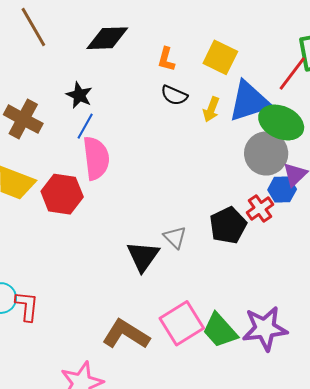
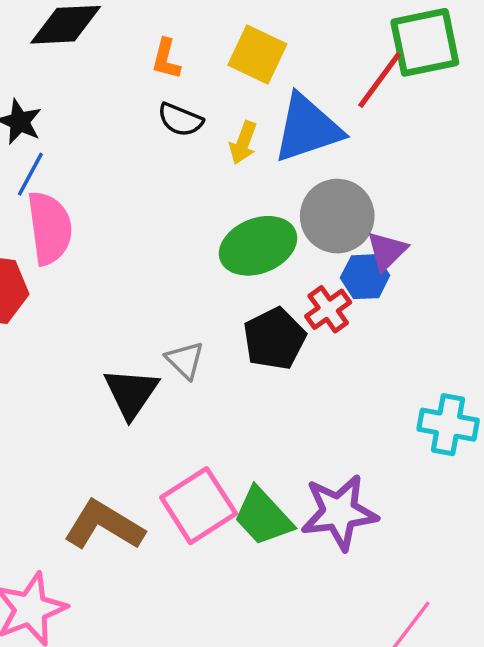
green ellipse: (281, 123) -> (258, 246), moved, turned -45

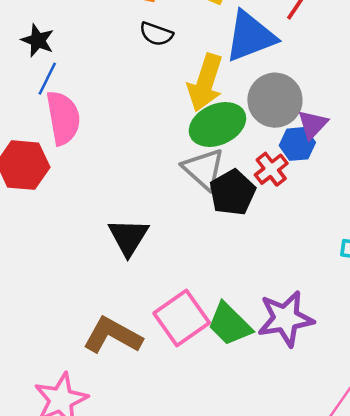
yellow arrow: (243, 143) -> (205, 83), moved, size x1.8
gray triangle: (185, 360) -> (204, 169), moved, size x1.5

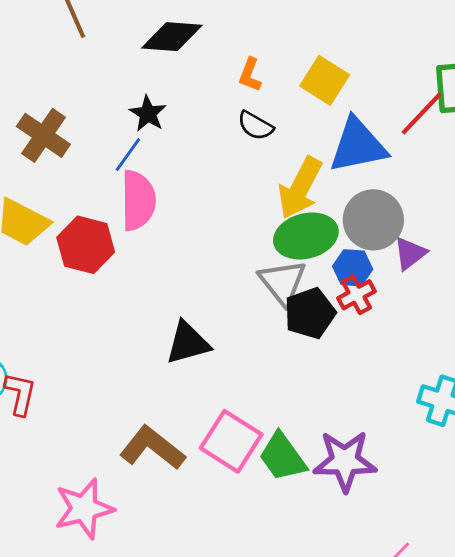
black star: (38, 40) -> (148, 114), moved
blue hexagon: (297, 144) -> (353, 268), moved
black triangle: (128, 237) -> (188, 343), turned 33
pink square: (182, 318) -> (231, 441), turned -32

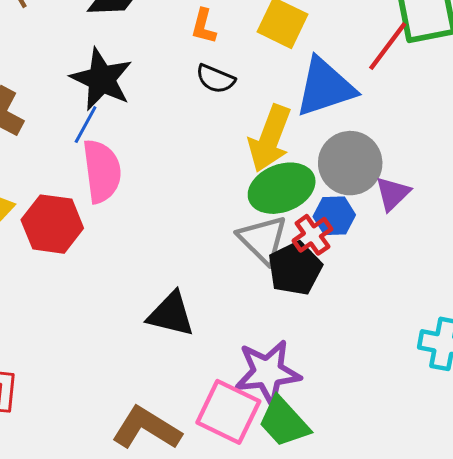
black star: (148, 114) -> (101, 79), size x1.6
red cross: (357, 295) -> (312, 235), moved
black triangle: (188, 343) -> (171, 314), turned 36
purple star: (345, 461) -> (268, 372), moved

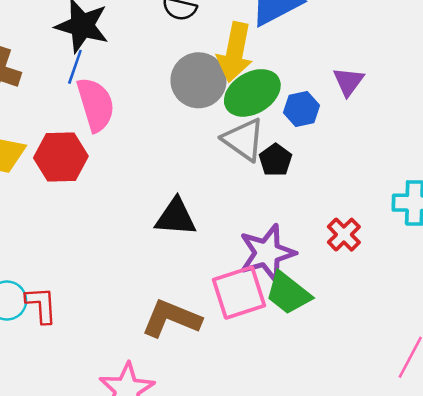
gray circle: (350, 163) -> (199, 80), moved
red cross: (312, 235) -> (344, 235), moved
black pentagon: (295, 268) -> (275, 160), size x0.7
pink square: (228, 412) -> (239, 293), turned -34

